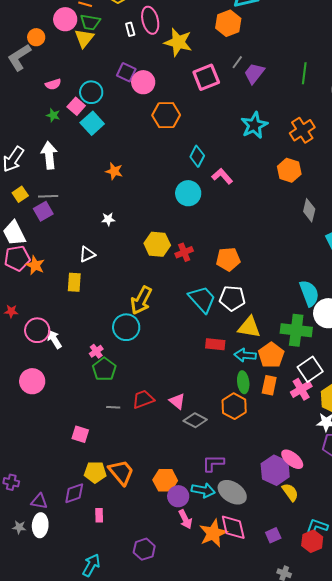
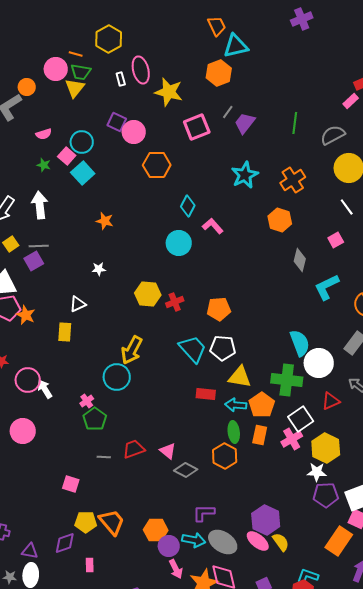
pink ellipse: (292, 459) -> (258, 541), moved

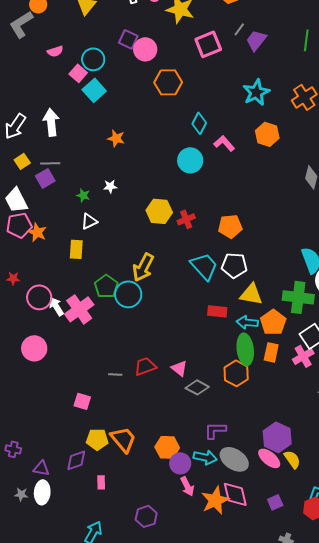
green star: (44, 165) -> (83, 195), moved
orange hexagon: (280, 220) -> (267, 134), moved
pink cross: (87, 401) -> (79, 309), moved, size x2.0
green pentagon: (95, 419) -> (106, 286), moved
green ellipse: (234, 432) -> (245, 349), size x1.4

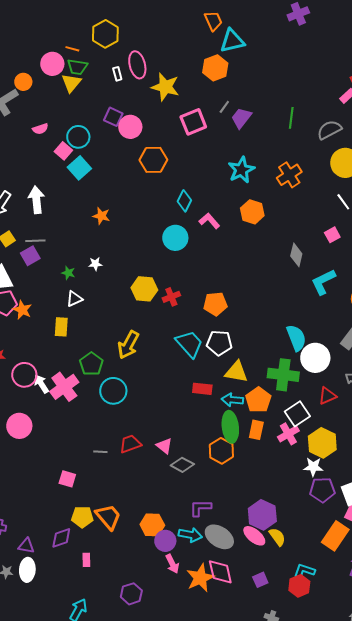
cyan circle: (128, 294) -> (113, 391), moved

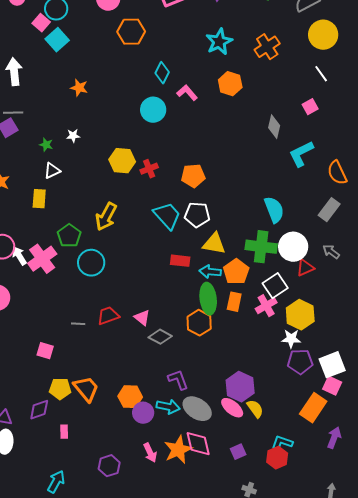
white circle: (315, 358) -> (293, 247), moved
purple L-shape: (200, 508) -> (178, 380), turned 70
pink arrow: (172, 564) -> (150, 453), moved

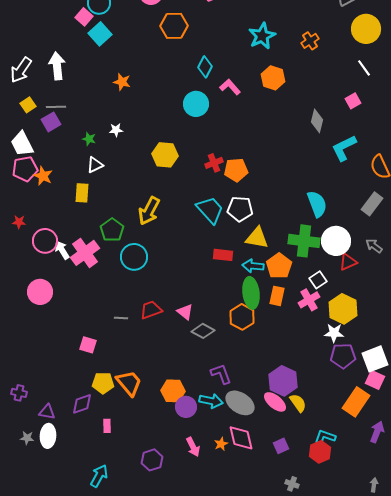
orange cross: (267, 47) -> (310, 41), size x0.7
red cross: (149, 169) -> (214, 163), moved
white square: (275, 286) -> (318, 280), size x0.7
orange star: (178, 450) -> (221, 444), size x0.5

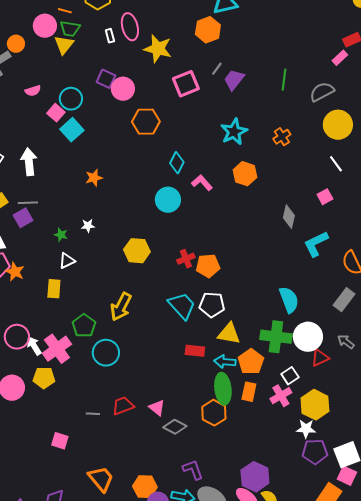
orange star: (122, 82) -> (94, 178), turned -30
yellow pentagon: (103, 383) -> (44, 378), moved

